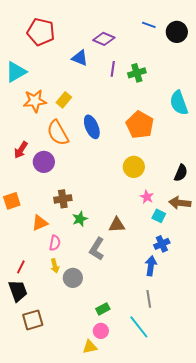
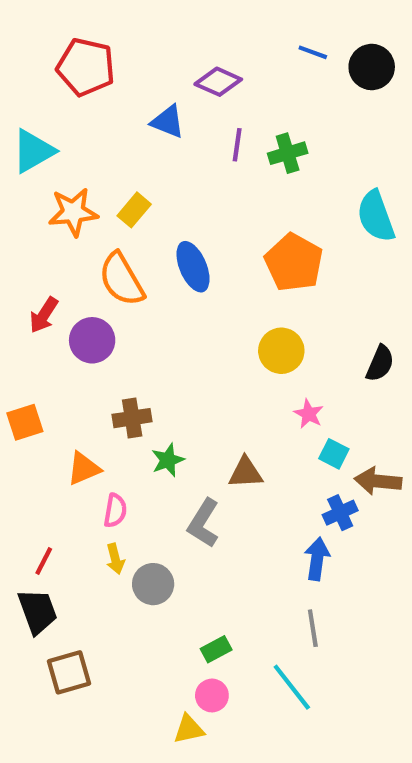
brown arrow: (180, 203) -> (378, 481), moved

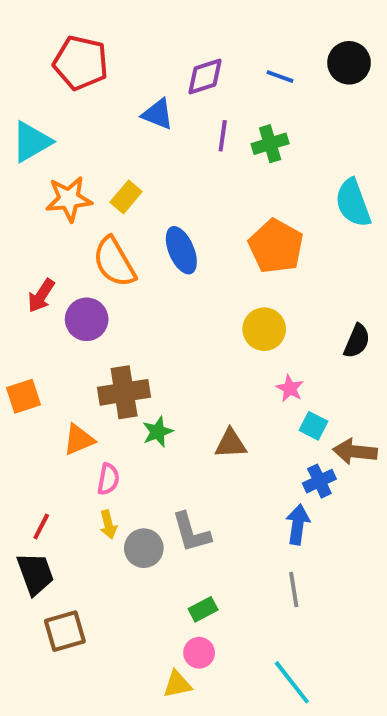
blue line: (313, 52) -> (280, 77), moved
purple diamond: (218, 82) -> (205, 77), turned -42
brown cross: (132, 418) -> (124, 392), size x1.4
gray L-shape: (204, 523) -> (191, 532), moved, turned -48
cyan line: (292, 687) -> (292, 682), moved

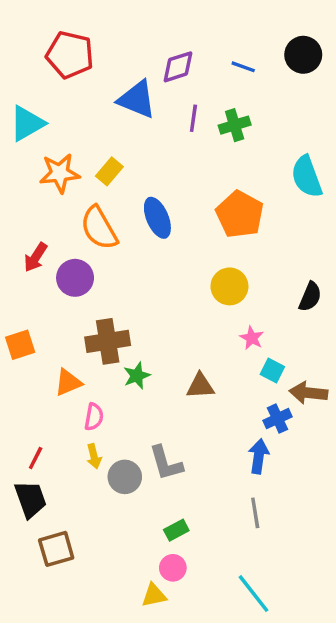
blue triangle: (158, 114) -> (137, 99), size x1.4

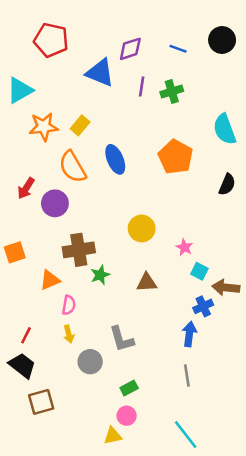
yellow circle: (229, 286) -> (142, 228), moved
black semicircle: (310, 297) -> (227, 184), moved
gray circle: (125, 477) -> (90, 362), moved
black trapezoid: (30, 499) -> (22, 365), turned -32

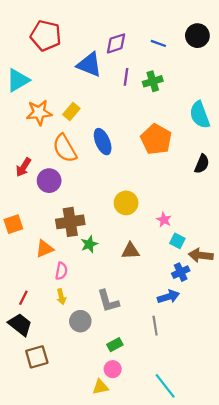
blue arrow: (189, 334) -> (168, 297), turned 65
gray line: (187, 375) -> (155, 326), moved

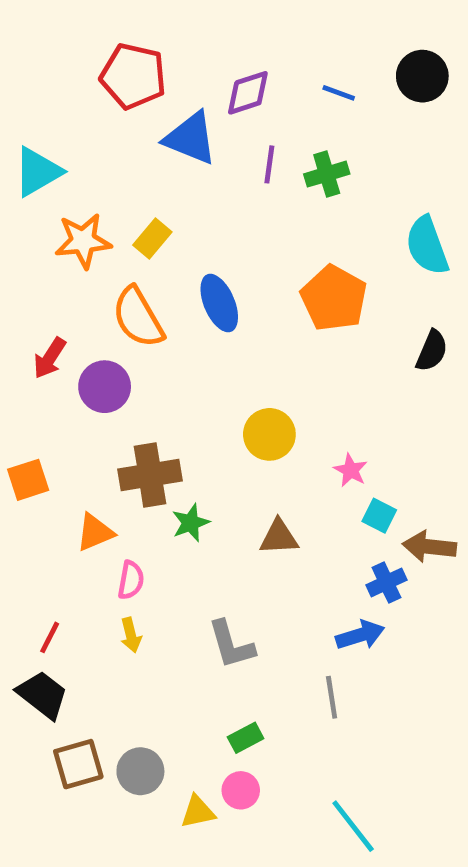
red pentagon: (46, 36) -> (133, 76), moved
gray circle: (80, 321) -> (140, 771), moved
yellow triangle: (100, 387) -> (198, 812), moved

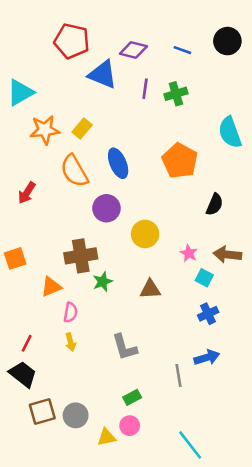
purple diamond: (248, 93) -> (133, 50), turned 32
black semicircle: (432, 351) -> (215, 204), moved
purple circle: (105, 387) -> (106, 208), moved
brown arrow: (429, 547) -> (227, 255), moved
blue arrow: (360, 635) -> (207, 357), moved

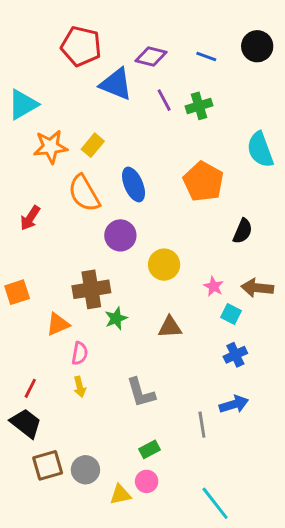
purple line: (145, 89) -> (164, 100), turned -36

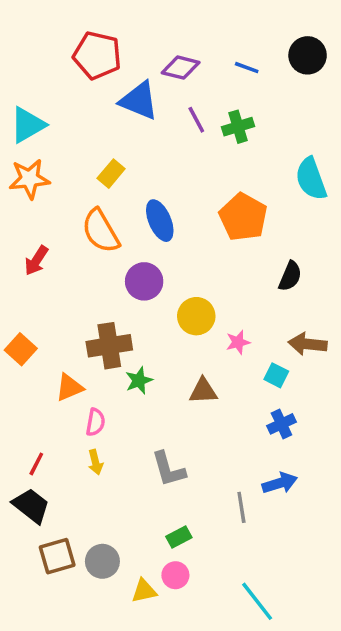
orange star: (51, 147) -> (29, 179), moved
pink star: (214, 286) -> (238, 342), moved, turned 30
orange square: (17, 292) -> (21, 349), turned -30

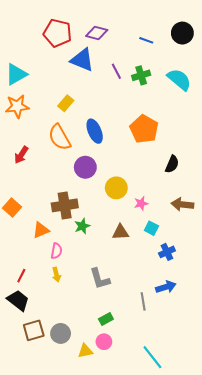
purple diamond: (181, 68) -> (97, 33), moved
cyan semicircle: (311, 179) -> (179, 79), moved, turned 150
cyan square: (276, 375) -> (151, 228), moved

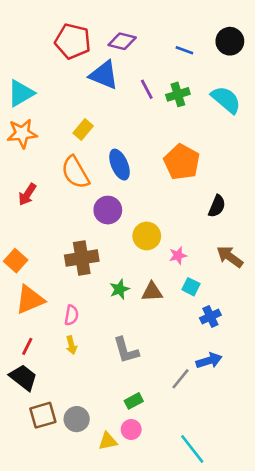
brown arrow: (182, 204) -> (230, 257), turned 30
green star: (82, 226) -> (119, 289), moved
orange triangle: (41, 230) -> (30, 300), moved, size x1.4
gray line: (143, 301) -> (181, 379), turned 48

